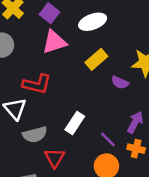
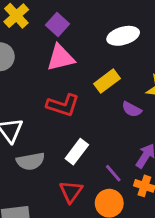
white ellipse: (93, 22) -> (123, 36), moved
red L-shape: (37, 84) -> (63, 105), moved
red triangle: (55, 158) -> (71, 192), moved

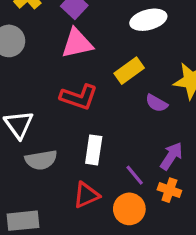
white rectangle: (77, 152) -> (94, 150), turned -30
red triangle: (71, 192) -> (86, 195), turned 30

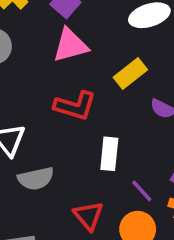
white rectangle: (94, 150) -> (109, 154), moved
red triangle: (86, 195) -> (88, 216), turned -44

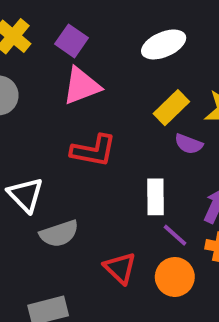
yellow rectangle: (130, 74) -> (171, 108), moved
white rectangle: (109, 154) -> (156, 197), moved

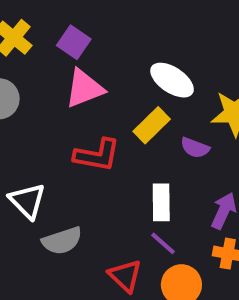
white ellipse: (164, 44) -> (172, 80), moved, turned 57
yellow rectangle: (171, 108) -> (152, 125), moved
purple line: (175, 235) -> (163, 243), moved

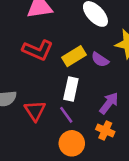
yellow rectangle: (152, 125) -> (74, 56), moved
red triangle: (125, 276) -> (35, 111), moved

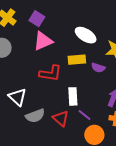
yellow rectangle: (74, 56) -> (77, 60), moved, turned 42
white rectangle: (71, 89) -> (73, 96), moved

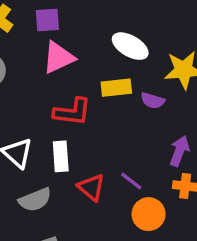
purple square: (37, 19) -> (47, 20), turned -35
white rectangle: (73, 96) -> (61, 156), moved
gray semicircle: (35, 116) -> (35, 200), moved

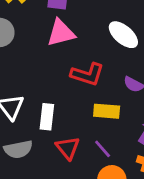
yellow rectangle: (116, 88) -> (107, 111), moved
red L-shape: (72, 112) -> (87, 74), moved

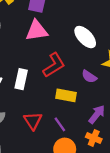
red L-shape: (87, 74) -> (54, 65), turned -55
white rectangle: (47, 117) -> (21, 79), moved

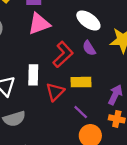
purple semicircle: (89, 77) -> (89, 48), moved, turned 35
red triangle: (33, 121) -> (55, 92), moved, turned 30

